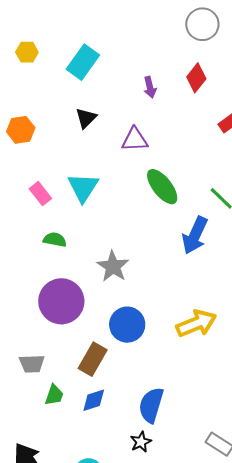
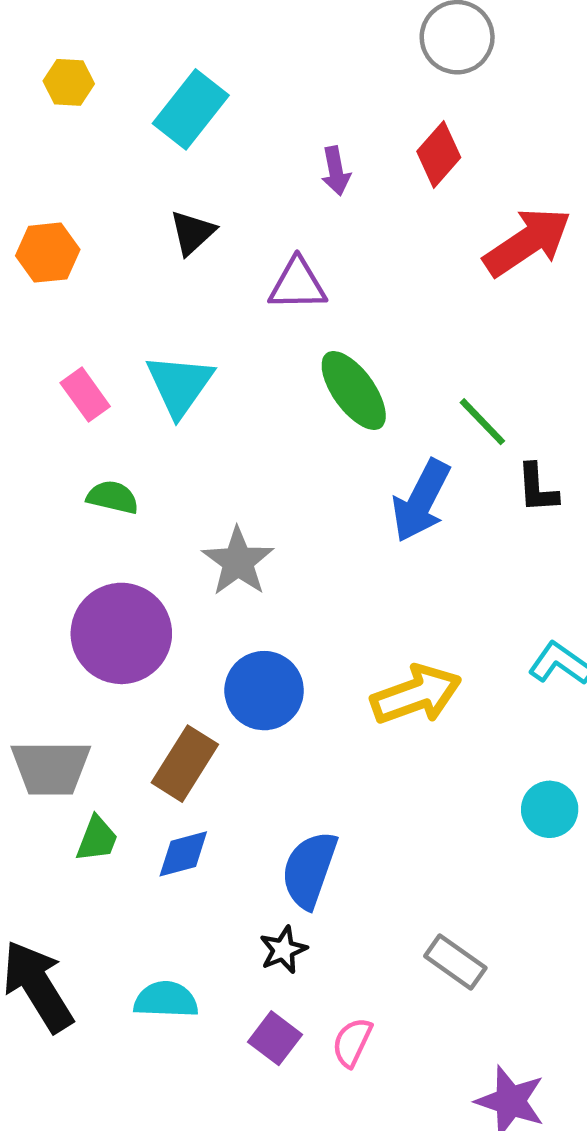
gray trapezoid: (32, 364) -> (51, 768), size x1.4

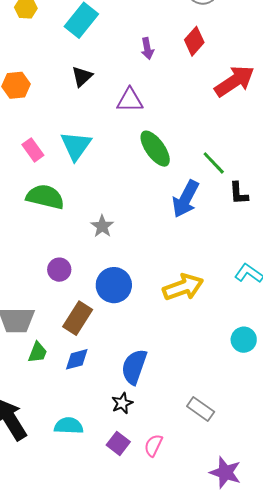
green semicircle: (113, 497) -> (45, 197), size x1.6
gray star: (238, 561) -> (102, 226), size x0.7
purple circle: (121, 633) -> (59, 270), moved, size x0.5

